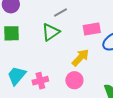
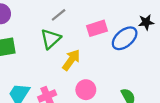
yellow arrow: (80, 57) -> (71, 60), moved

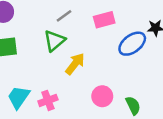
pink rectangle: (97, 28) -> (104, 20), moved
pink circle: (86, 90) -> (102, 96), moved

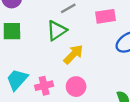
pink circle: (102, 96) -> (76, 87), moved

